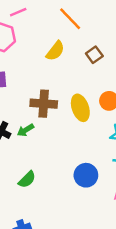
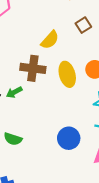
yellow semicircle: (55, 51) -> (50, 40), moved
green semicircle: (27, 179) -> (13, 139), turned 60

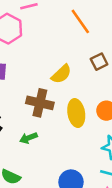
green arrow: (14, 92) -> (28, 138), moved

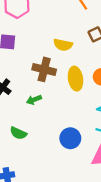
yellow semicircle: (61, 74) -> (63, 45), turned 54

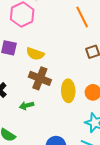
yellow semicircle: (63, 45) -> (35, 54), moved

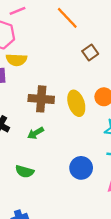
yellow semicircle: (35, 54) -> (16, 60), moved

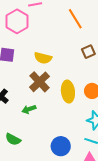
yellow semicircle: (16, 60) -> (43, 58), moved
brown cross: (41, 99) -> (40, 82), turned 30

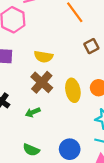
green semicircle: (13, 139) -> (31, 150), moved

